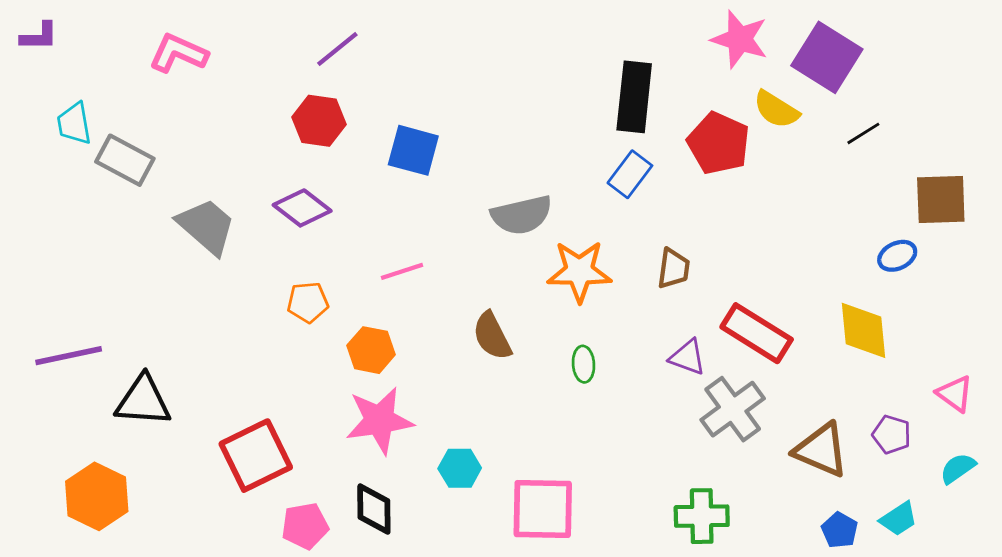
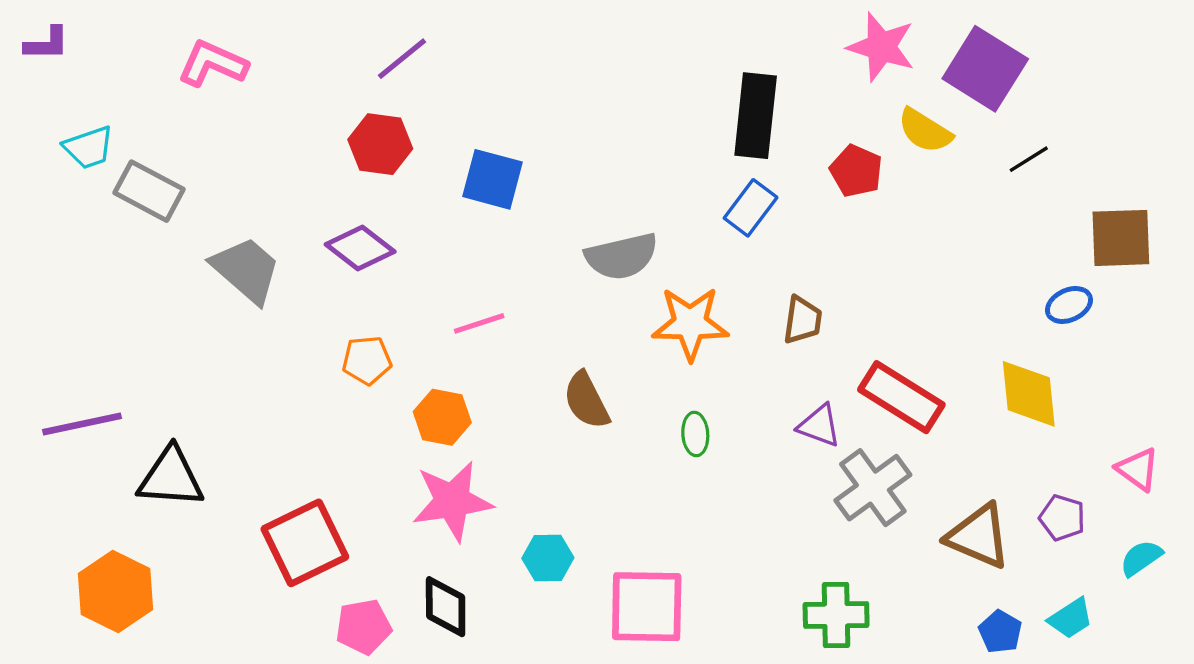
cyan trapezoid: (74, 124) -> (89, 147), turned -99
red pentagon: (719, 143) -> (856, 171), size x0.7

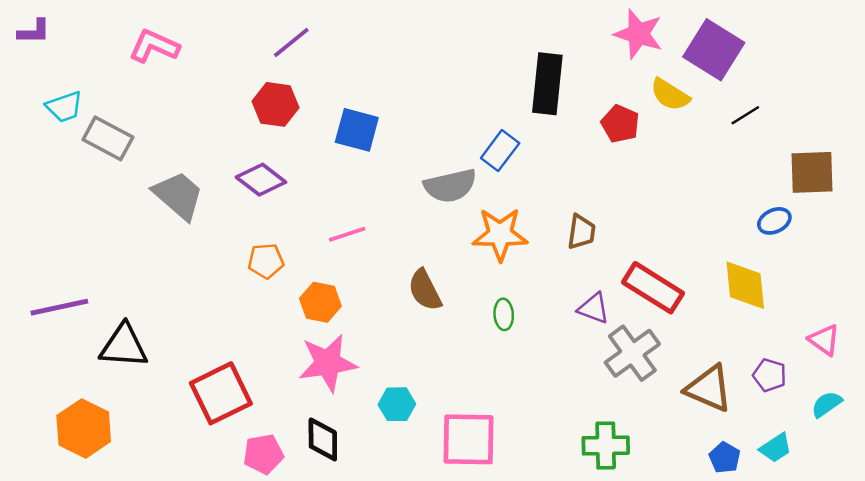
blue rectangle: (751, 208) -> (500, 151), moved

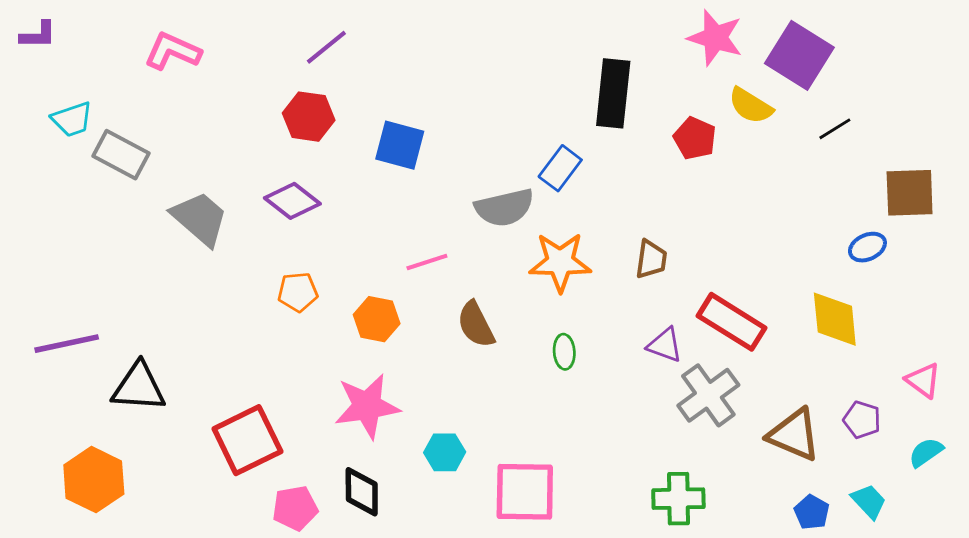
pink line: (347, 234) -> (427, 262), moved
orange hexagon: (320, 302) -> (377, 319), moved
cyan trapezoid: (776, 448) -> (869, 501), turned -100

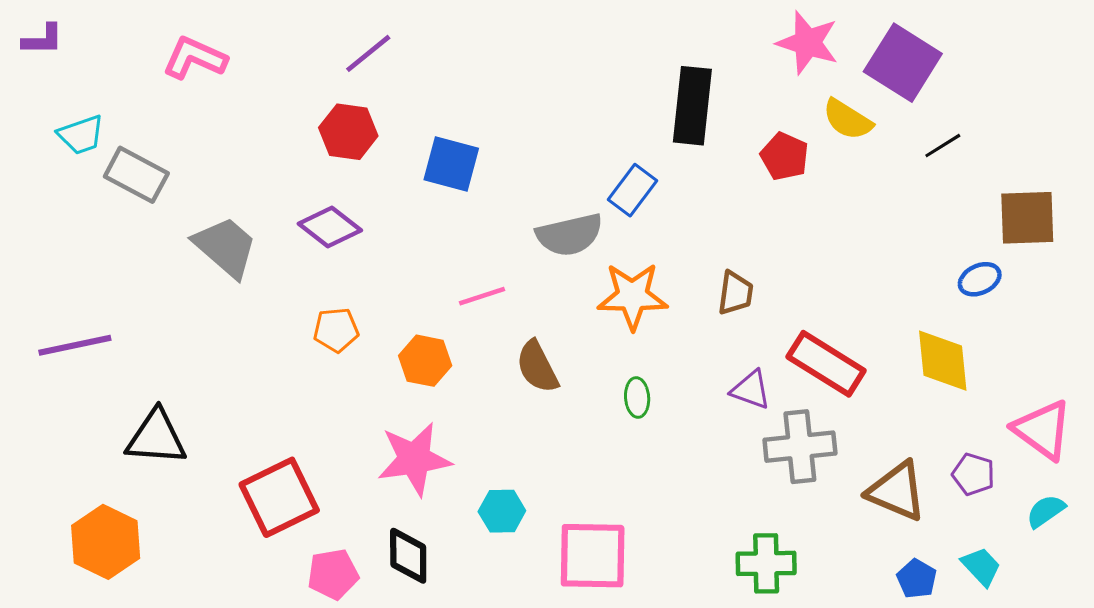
purple line: (67, 344) -> (75, 345), moved
pink triangle: (923, 380) -> (1043, 430), size x1.5
gray cross: (708, 395) -> (800, 447), turned 30

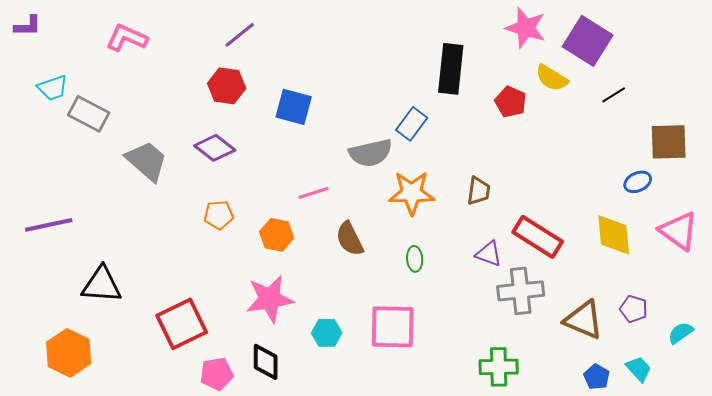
pink triangle: (1043, 430) -> (679, 231), moved
pink square: (593, 556) -> (393, 327), moved

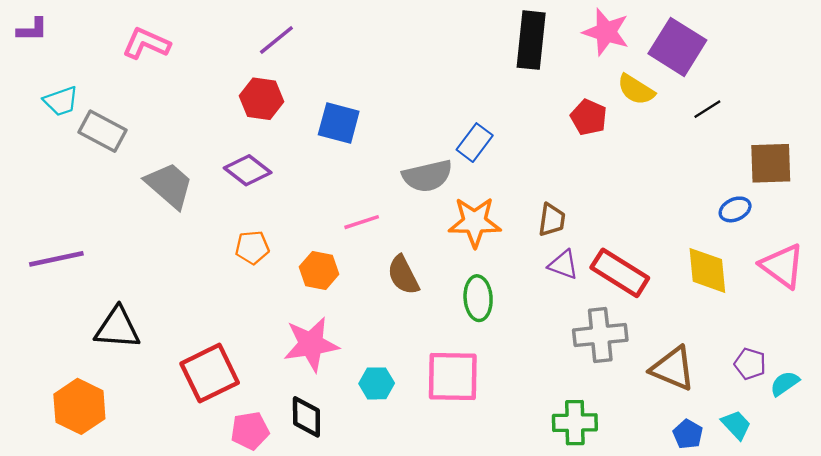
black rectangle: (451, 69) -> (531, 40), moved
purple triangle: (489, 254) -> (563, 265), moved
green ellipse: (415, 259) -> (478, 298), size x1.5
purple pentagon: (634, 309) -> (750, 364), moved

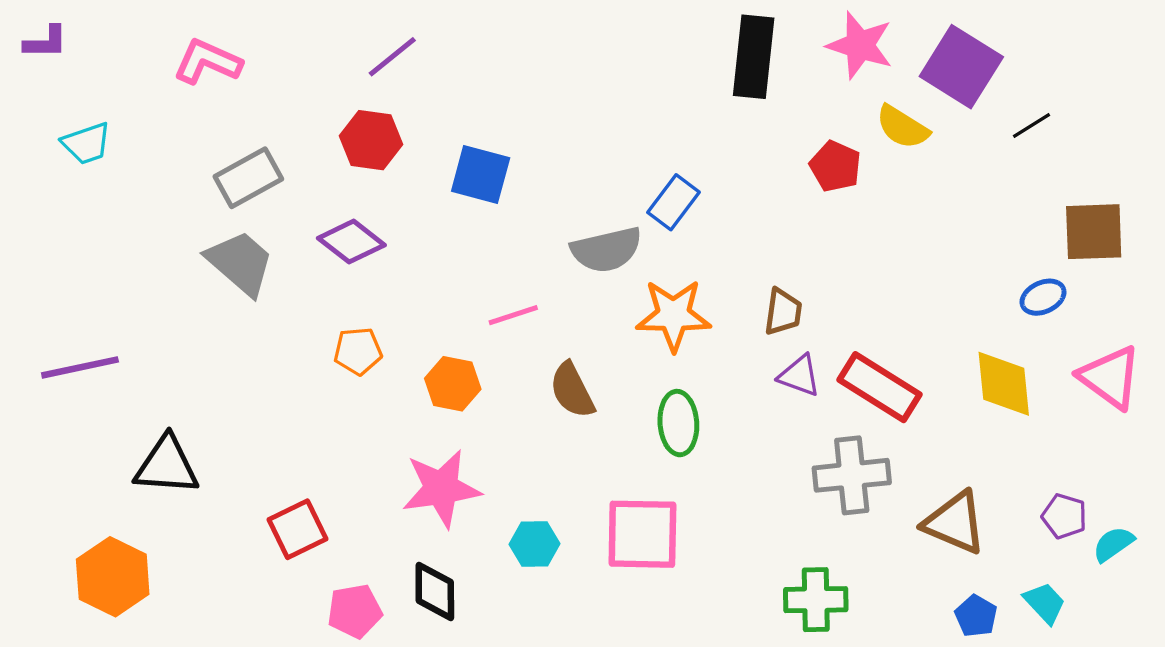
black line: (707, 109) -> (1032, 125), moved
gray rectangle: (102, 131) -> (248, 178), moved, turned -57
red square: (210, 373) -> (297, 529), size x0.7

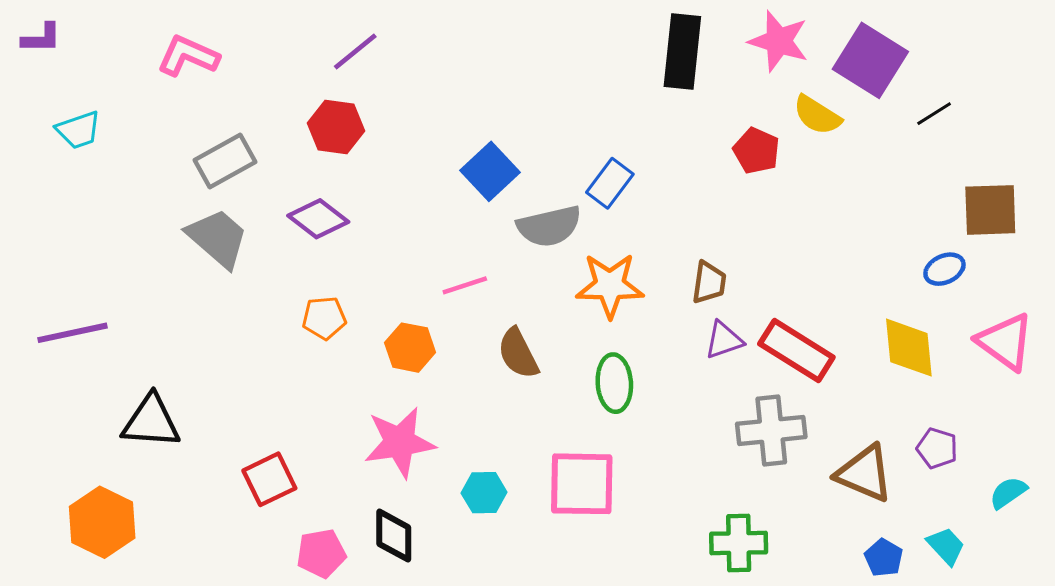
blue square: (481, 174) -> (490, 171), moved, turned 32
purple triangle: (799, 376) -> (724, 340), turned -39
purple pentagon: (1064, 516) -> (937, 448), moved

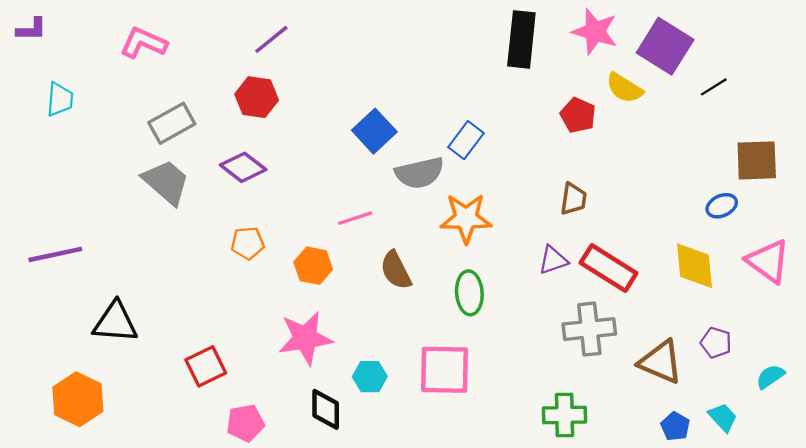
cyan trapezoid: (78, 130) -> (60, 99), turned -66
brown trapezoid: (709, 282) -> (573, 199), moved
black diamond: (394, 536) -> (326, 409), moved

